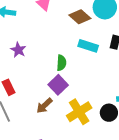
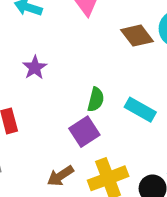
cyan rectangle: (88, 46) -> (140, 110), moved
brown arrow: (44, 106) -> (60, 176), moved

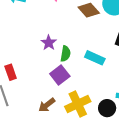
purple star: (35, 68) -> (49, 43), moved

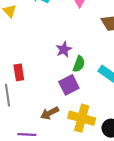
yellow cross: (78, 104) -> (82, 118), turned 30

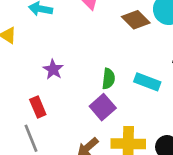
purple star: (64, 49) -> (53, 69), moved

